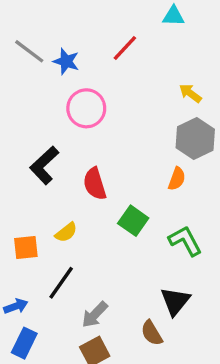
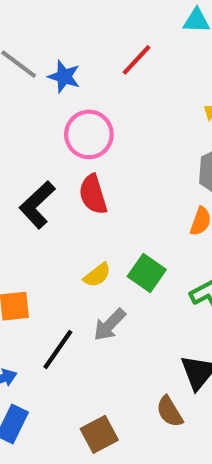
red semicircle: (95, 184) -> (93, 194), moved
yellow semicircle: (66, 232) -> (97, 275), moved
gray arrow: (95, 315) -> (110, 325), moved

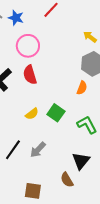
gray arrow: (110, 325) -> (38, 150), moved
brown square: (99, 434) -> (33, 191), turned 36

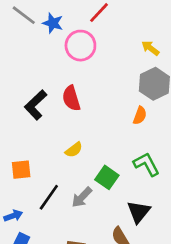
pink circle: (28, 46) -> (80, 46), moved
green square: (56, 113) -> (107, 177), moved

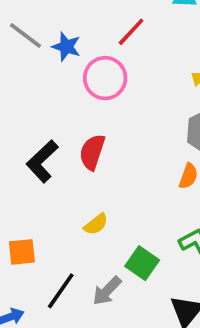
red semicircle: (71, 98) -> (92, 152), turned 35

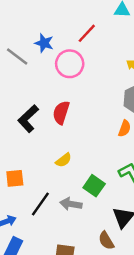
gray line: (26, 36) -> (17, 56), moved
gray arrow: (107, 291) -> (71, 204), turned 55

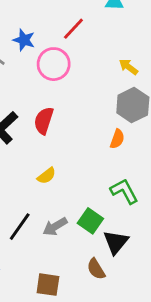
green square: (94, 186) -> (90, 221), moved
gray arrow: (71, 204) -> (55, 227), turned -40

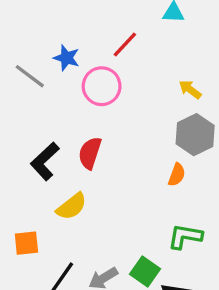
yellow semicircle: (47, 176) -> (72, 206), moved, size x1.4
green L-shape: (124, 191) -> (185, 236), turned -52

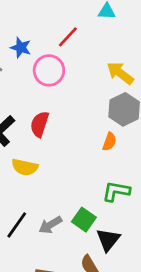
yellow arrow: (190, 90) -> (120, 73), size x1.5
yellow semicircle: (72, 206) -> (25, 167), turned 50

